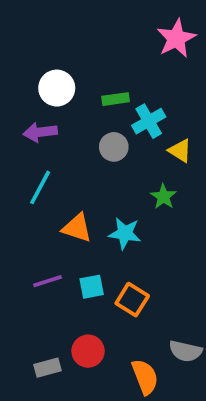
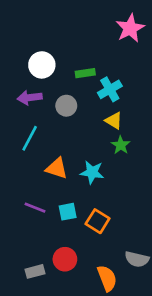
gray circle: (114, 147) -> (66, 106), moved
yellow triangle: (180, 151) -> (114, 121), moved
purple line: (48, 281) -> (35, 208), turned 40

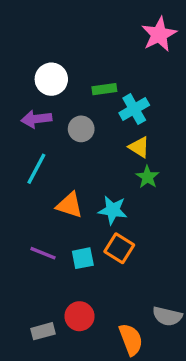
orange square: (98, 221) -> (119, 248), moved

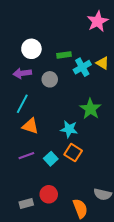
yellow triangle: (139, 147) -> (103, 63), moved
green star: (147, 177) -> (90, 109), size x1.5
orange triangle: (70, 205) -> (30, 126), moved
purple line: (43, 253) -> (26, 156), turned -42
cyan square: (83, 258) -> (51, 159), turned -32

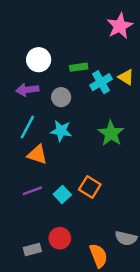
cyan star: (69, 129) -> (61, 131), moved

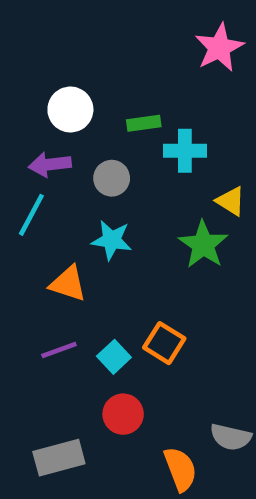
yellow triangle: (126, 77) -> (231, 201), moved
cyan cross: (101, 82) -> (185, 151), turned 30
cyan line: (27, 127) -> (31, 215), moved
red circle: (60, 238) -> (123, 414), moved
gray rectangle: (32, 249) -> (59, 458), size x1.5

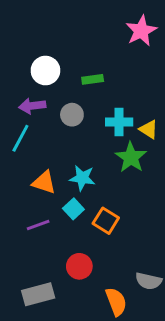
cyan cross: (185, 151) -> (119, 122), moved
cyan star: (112, 240) -> (82, 178), moved
cyan square: (114, 357) -> (73, 209), moved

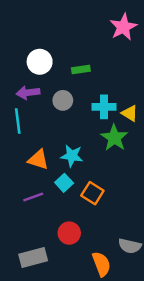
cyan line: (20, 138) -> (18, 121), turned -35

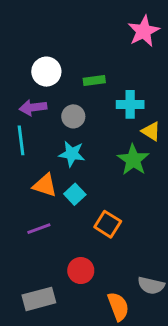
cyan cross: (104, 107) -> (130, 104), moved
cyan star: (72, 156) -> (72, 154), moved
cyan square: (64, 183) -> (75, 194), moved

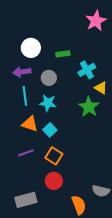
cyan cross: (130, 104) -> (87, 70), turned -30
cyan line: (21, 140) -> (25, 96), moved
orange square: (108, 224) -> (54, 156), moved

